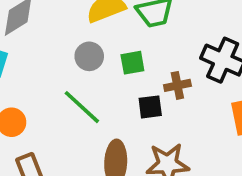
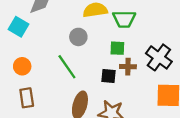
green square: (132, 63) -> (117, 48), moved

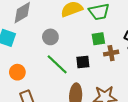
gray circle: (78, 37) -> (50, 37), moved
black square: (108, 76) -> (83, 62), moved

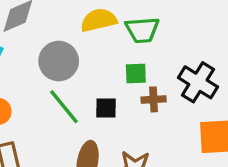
gray circle: (50, 37) -> (59, 61), size x1.5

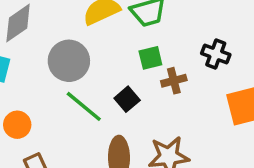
black cross: (198, 82) -> (216, 54), size x0.7
black square: (106, 108) -> (127, 99), turned -30

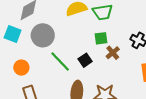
gray circle: (69, 61) -> (43, 35), moved
brown cross: (174, 81) -> (113, 53), turned -32

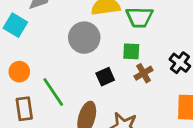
gray circle: (43, 35) -> (84, 38), moved
green line: (60, 61) -> (53, 92), moved

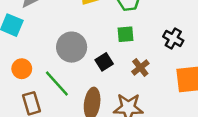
gray circle: (84, 38) -> (72, 47), moved
brown cross: (143, 73) -> (140, 68), moved

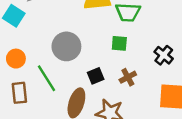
black square: (104, 62) -> (96, 76), moved

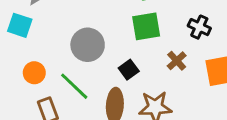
green square: (119, 43) -> (146, 26), size x1.5
brown cross: (128, 77) -> (177, 61), moved

